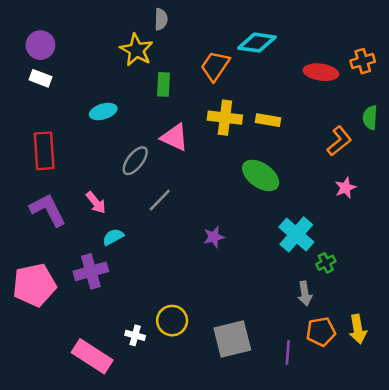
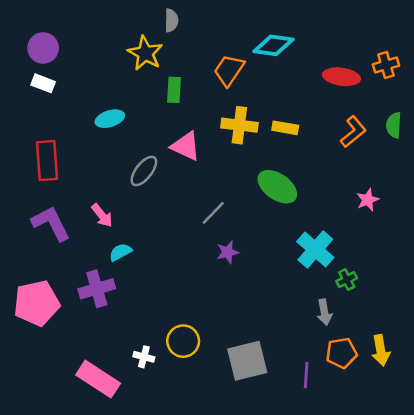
orange L-shape: (339, 141) -> (353, 132), moved
gray line: (160, 200) -> (213, 213), moved

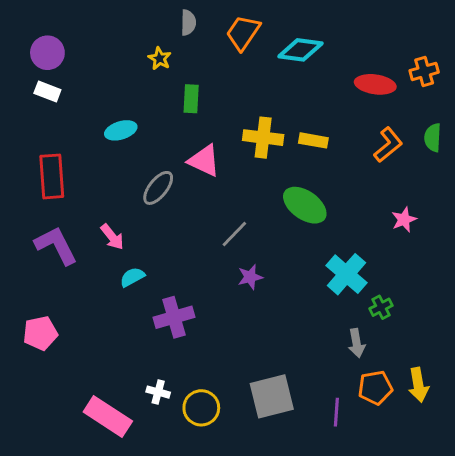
yellow star: (145, 53) -> (160, 58), size x0.6
orange trapezoid: (229, 70) -> (243, 33), moved
purple cross: (97, 289) -> (174, 317), moved
pink pentagon: (37, 303) -> (40, 333), size x0.7
yellow circle: (183, 341) -> (201, 408), moved

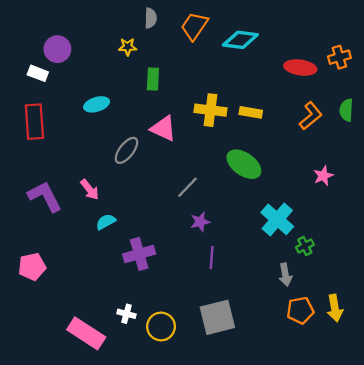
purple circle: (47, 53) -> (57, 49), moved
yellow star: (160, 58) -> (128, 47), turned -30
red rectangle: (52, 176) -> (34, 122), moved
purple line: (336, 412) -> (212, 257), moved

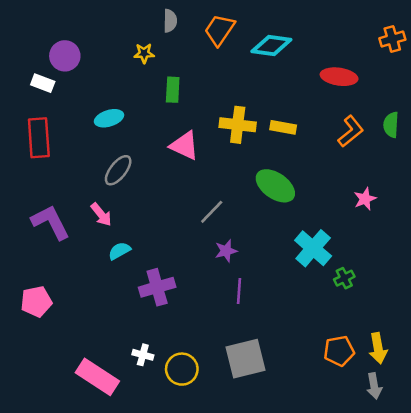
orange cross: (339, 57) -> (392, 39), moved
gray ellipse: (126, 150) -> (118, 170), moved
gray arrow: (285, 275) -> (374, 386), moved

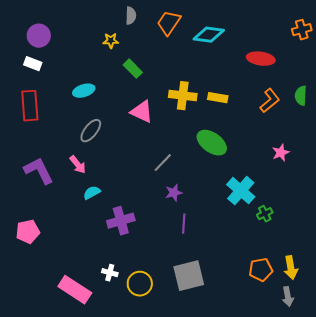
purple circle: (65, 56) -> (39, 36), moved
green rectangle: (173, 90) -> (133, 69), turned -48

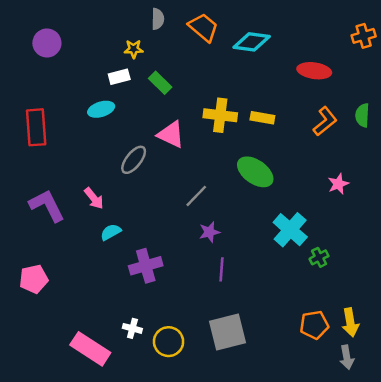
orange trapezoid: (169, 23) -> (203, 27), turned 96
white rectangle: (33, 64) -> (119, 77), moved, turned -36
gray ellipse: (91, 131) -> (134, 160), moved

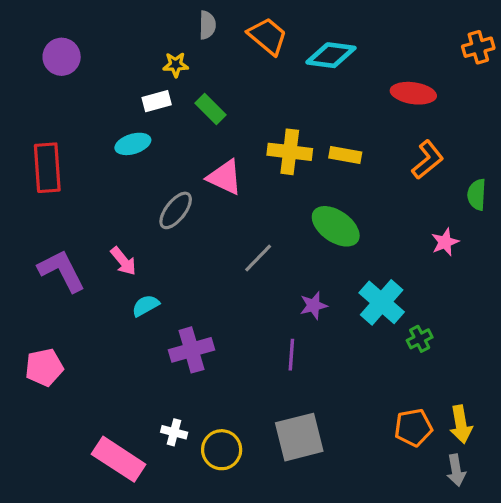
green semicircle: (362, 115) -> (477, 195), moved
purple star: (209, 232) -> (314, 306), moved

